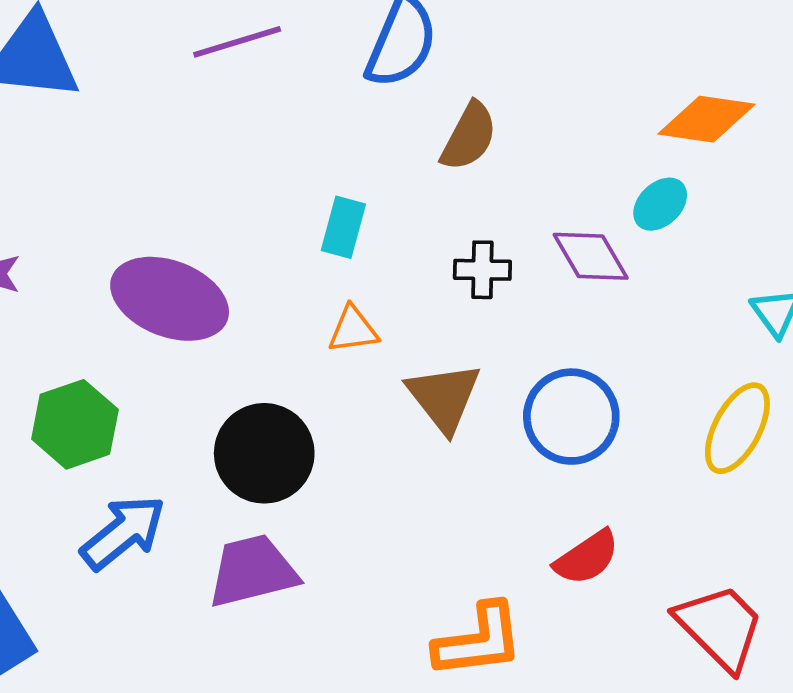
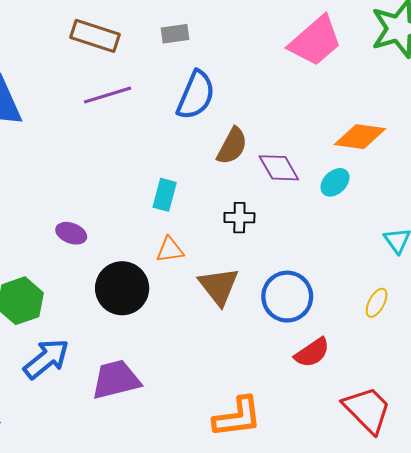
purple diamond: (591, 256) -> (279, 168), moved
purple ellipse: (170, 299) -> (71, 233), size x0.5
yellow ellipse: (737, 428) -> (377, 303), size x0.6
black circle: (264, 453) -> (122, 288), moved
red semicircle: (587, 558) -> (312, 353), moved

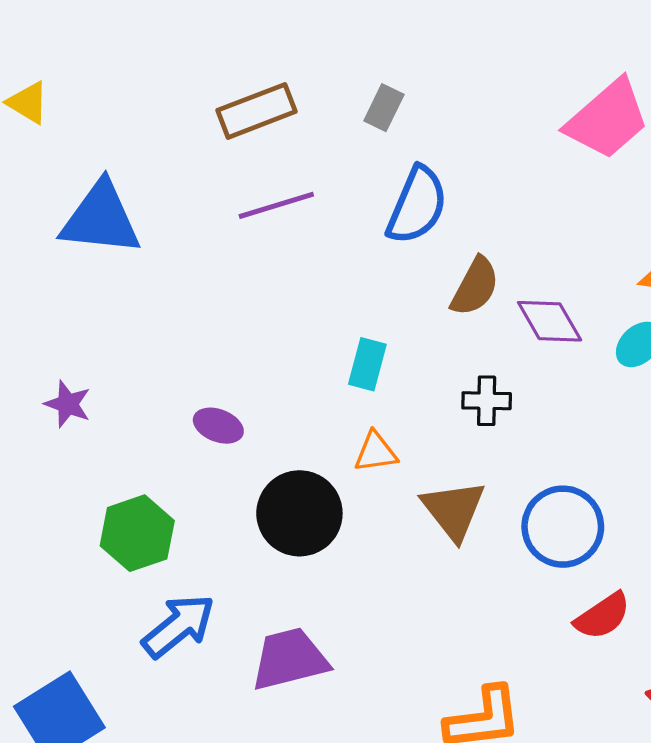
gray rectangle: (175, 34) -> (384, 108), turned -56
brown rectangle: (95, 36) -> (256, 111), turned -39

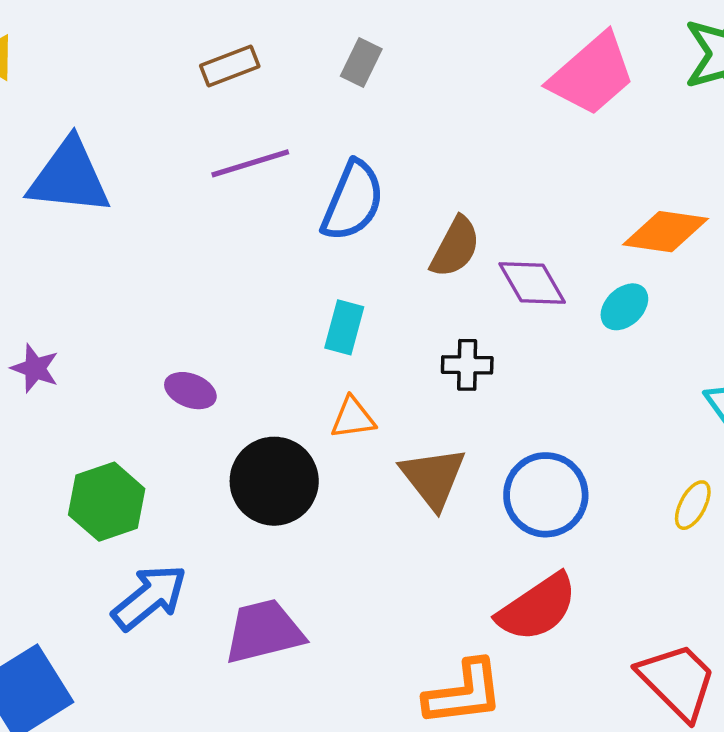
brown rectangle: (256, 111) -> (230, 66), size x0.7
blue semicircle: (417, 205) -> (353, 201), moved
red semicircle: (603, 616) -> (537, 608), moved, size x1.4

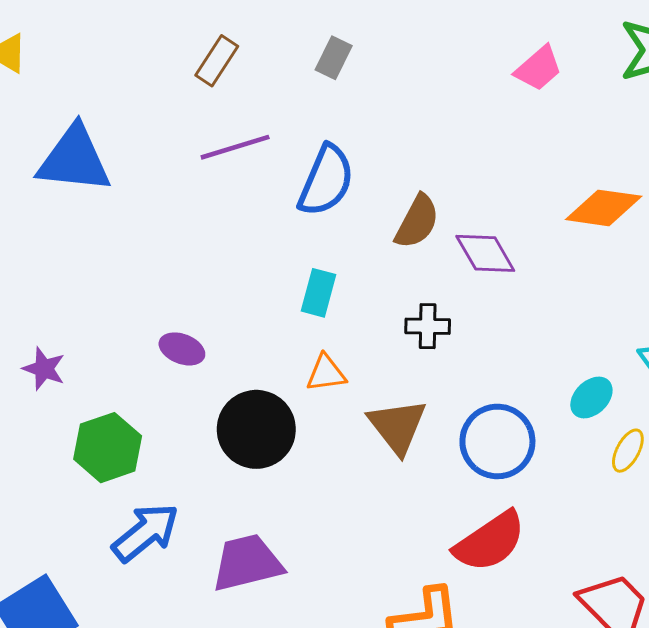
brown rectangle: (230, 66) -> (217, 61), turned -36
pink trapezoid: (592, 74) -> (538, 68), size x0.6
cyan ellipse: (624, 307) -> (591, 397), moved
purple star: (35, 368) -> (44, 369), moved

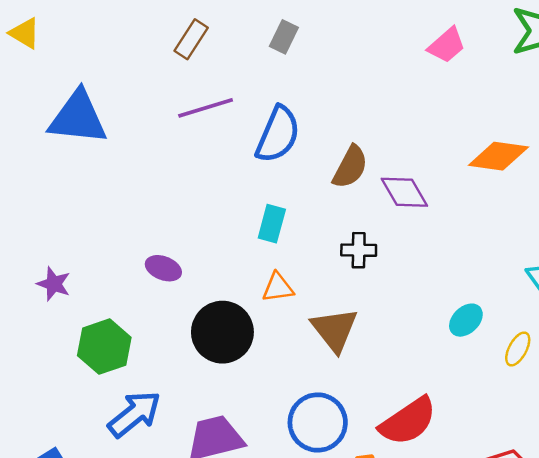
cyan ellipse: (591, 397) -> (466, 320), moved
blue circle: (497, 441) -> (318, 422), moved

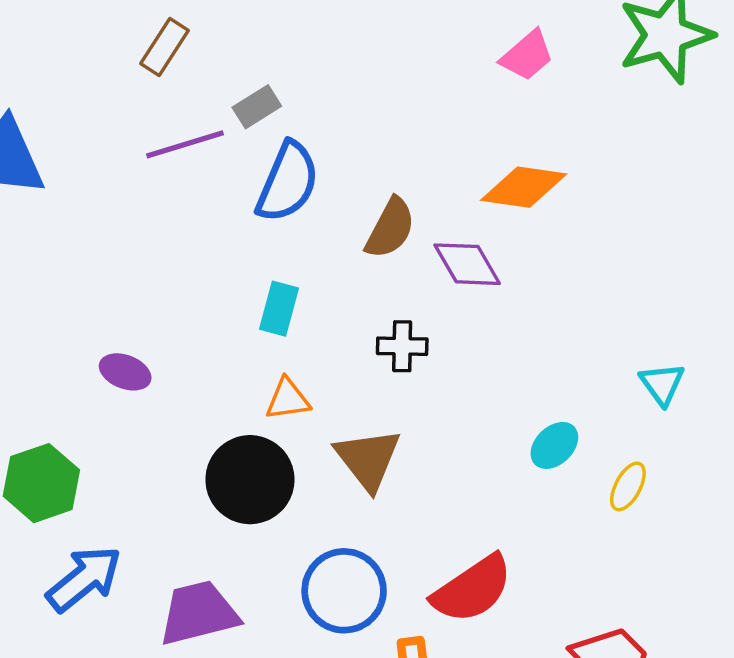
gray rectangle: (284, 37) -> (257, 107), moved, turned 32
orange diamond: (498, 156) -> (524, 187), moved
black circle: (222, 332) -> (250, 480), moved

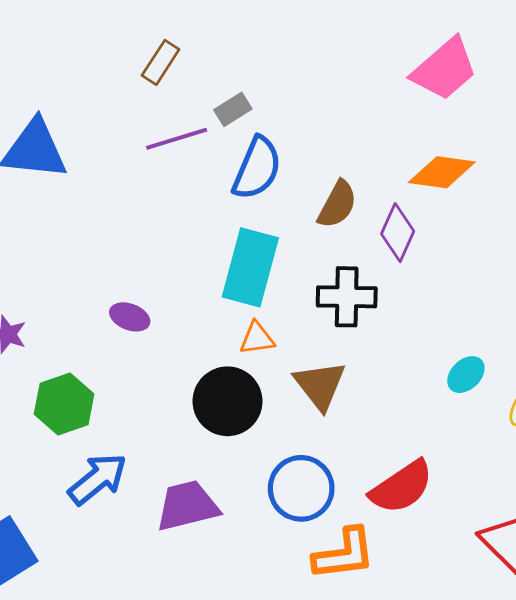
pink trapezoid: (527, 56) -> (444, 69), size x1.6
purple diamond: (467, 264) -> (398, 233), turned 54
cyan rectangle: (279, 309) -> (250, 267), size x1.8
black cross: (402, 346) -> (347, 297), size x1.5

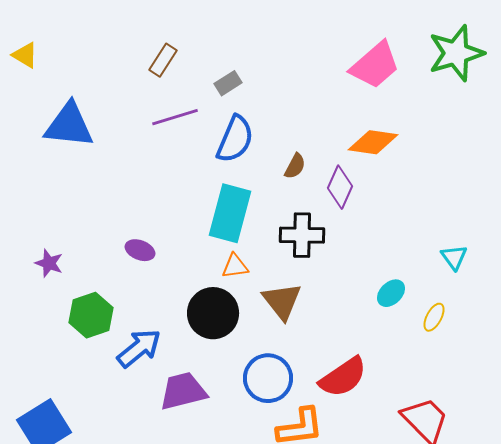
gray rectangle: (233, 109) -> (228, 83), moved
brown semicircle: (337, 204) -> (295, 166), size x0.7
blue arrow: (98, 479) -> (139, 348), moved

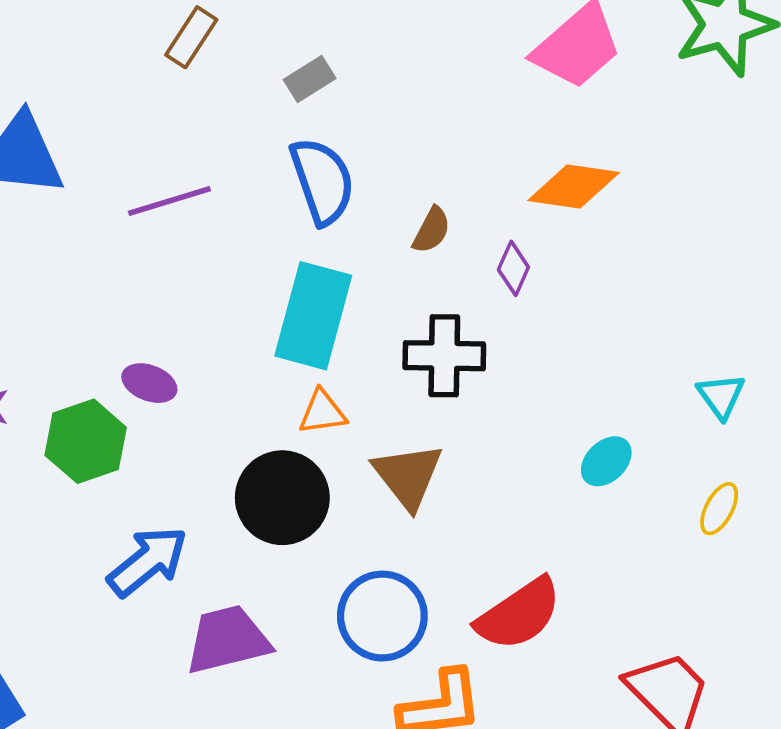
purple line: (175, 117) -> (169, 201), moved
blue semicircle: (235, 139) -> (322, 181), turned -42
purple diamond: (340, 187) -> (513, 268), size x0.7
green hexagon: (91, 315) -> (86, 441), moved
yellow ellipse: (434, 317) -> (719, 509), moved

